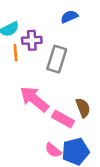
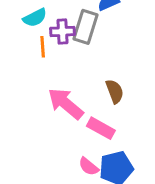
gray rectangle: (57, 59) -> (86, 27), moved
brown semicircle: (83, 108) -> (115, 91), moved

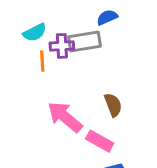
gray rectangle: (86, 27) -> (85, 41), turned 64

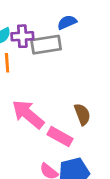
purple cross: (62, 46) -> (22, 36), moved
brown semicircle: (113, 105) -> (82, 114), moved

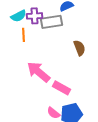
brown semicircle: (82, 114) -> (80, 48), moved

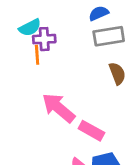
purple cross: (34, 16) -> (44, 39), moved
gray rectangle: (52, 22) -> (109, 36), moved

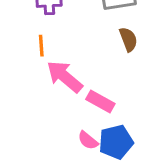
orange line: (37, 55) -> (41, 46), moved

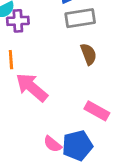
pink rectangle: (100, 102) -> (97, 111), moved

